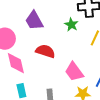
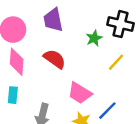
pink trapezoid: (74, 72) -> (80, 93), turned -40

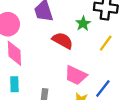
red semicircle: (55, 59) -> (63, 41), moved

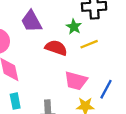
yellow line: (106, 43) -> (89, 44), moved, turned 42

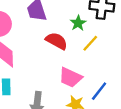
yellow line: (89, 44) -> (90, 43), turned -36

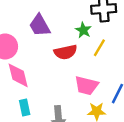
red semicircle: (57, 41) -> (66, 52), turned 150

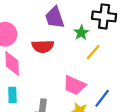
purple trapezoid: (40, 25) -> (55, 17), moved
red semicircle: (66, 52) -> (43, 46), moved

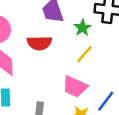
yellow line: (93, 52) -> (84, 54), moved

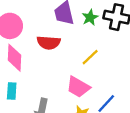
green star: (83, 28) -> (90, 17), moved

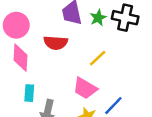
cyan rectangle: (12, 91) -> (29, 93), moved

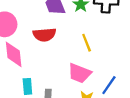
yellow line: (98, 58) -> (87, 43), turned -60

